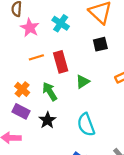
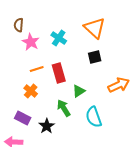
orange cross: (22, 89) -> (31, 91), moved
green arrow: (50, 92) -> (64, 108), moved
cyan semicircle: (86, 125) -> (94, 117), moved

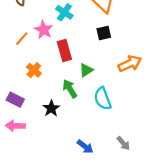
pink star: (31, 42) -> (44, 30), moved
orange line: (37, 69) -> (22, 39), moved, turned -32
purple rectangle: (23, 118) -> (15, 100), moved

